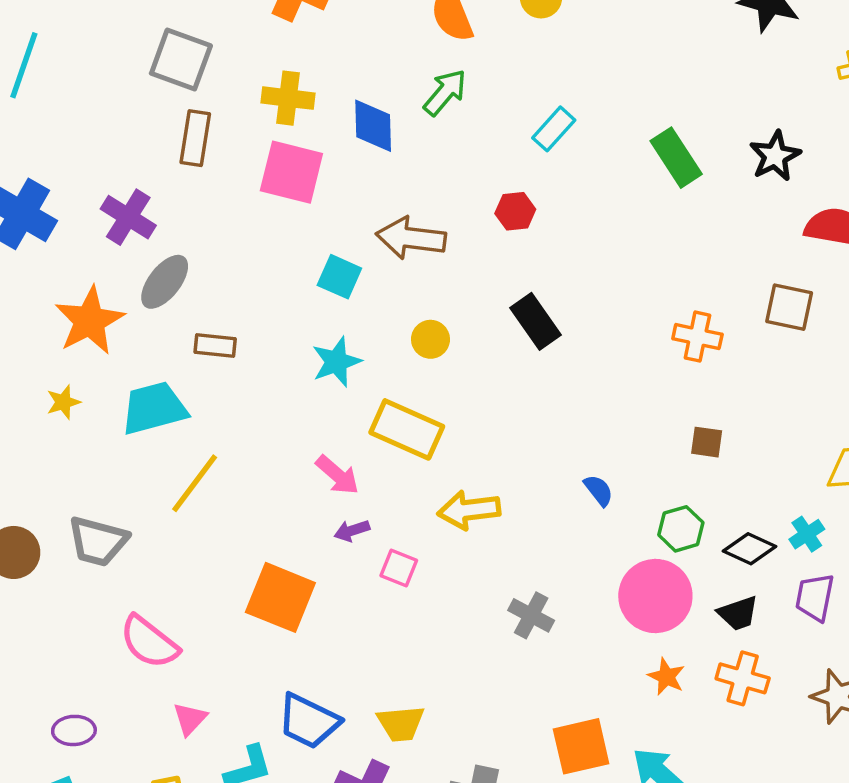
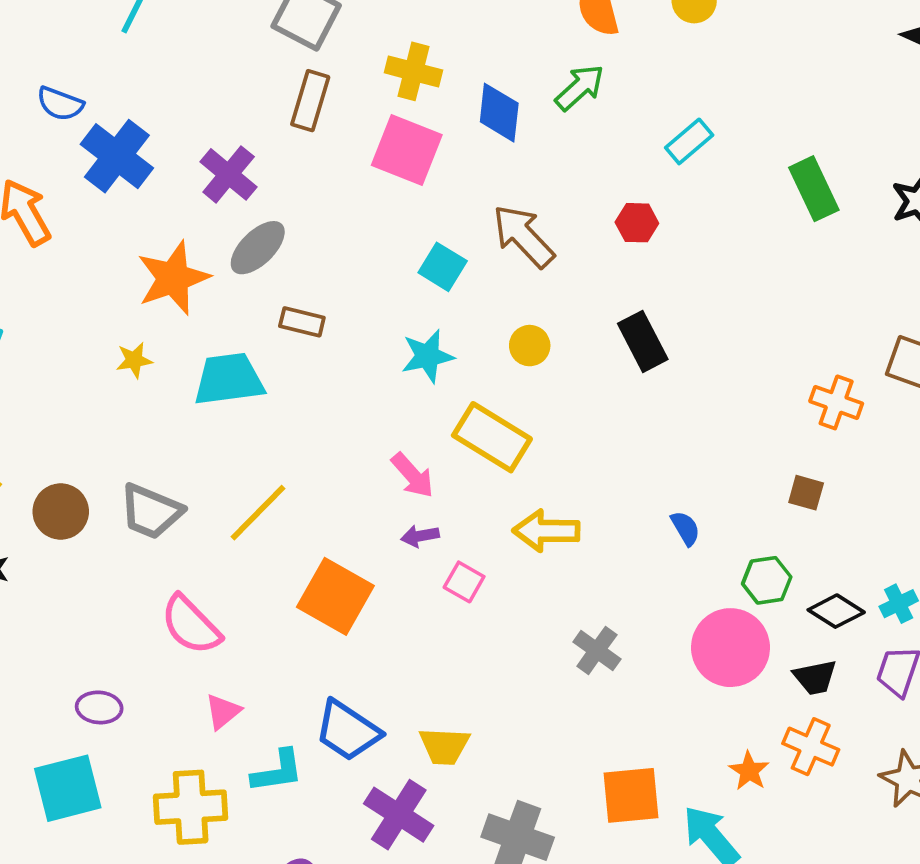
brown arrow: (411, 238) -> (523, 236), turned 32
orange cross: (697, 337) -> (836, 402), moved
yellow line: (195, 483) -> (258, 513), moved
orange star: (666, 677) -> (749, 771), moved

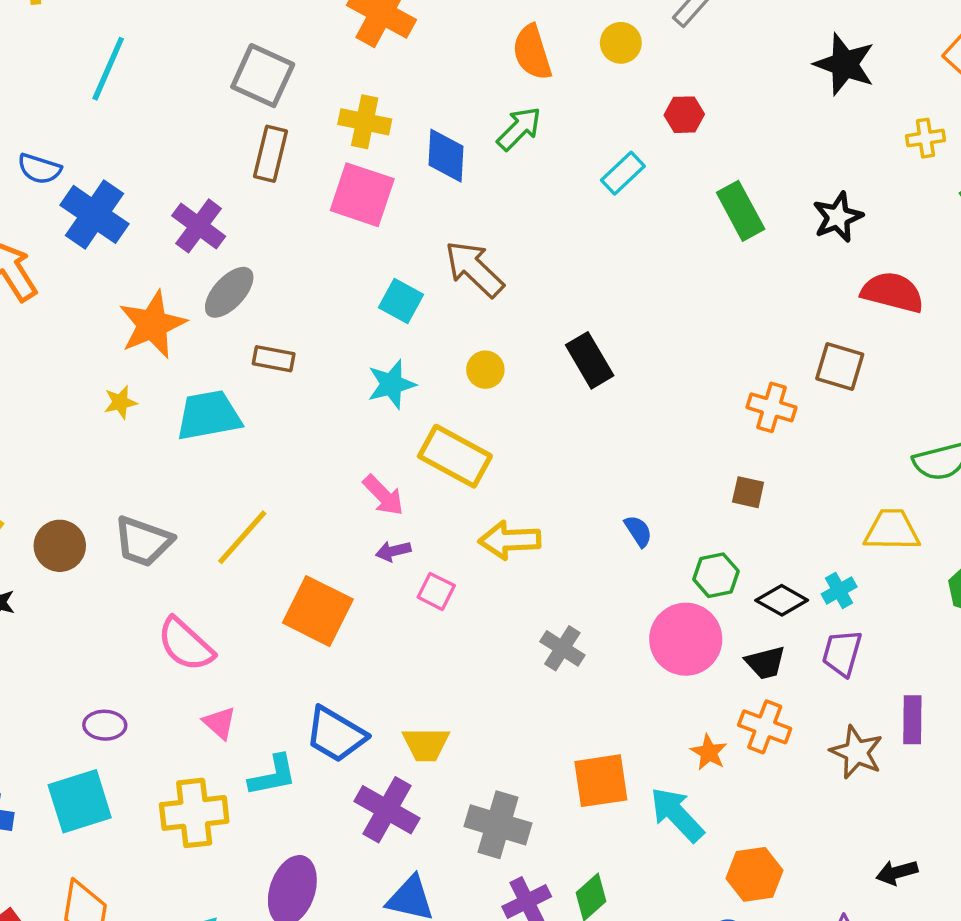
red hexagon: (637, 223) -> (684, 115), moved
pink triangle: (223, 712) -> (219, 723), turned -36

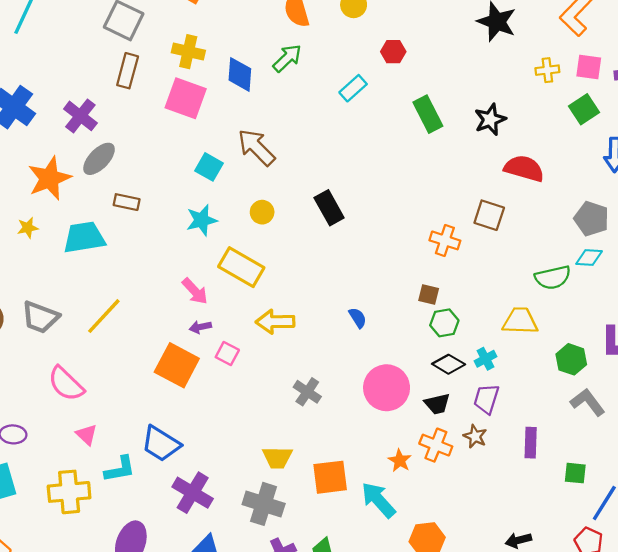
green hexagon: (716, 575) -> (444, 323), moved
orange square: (318, 611) -> (177, 365), moved
yellow trapezoid: (426, 744) -> (277, 458), moved
brown star: (856, 752) -> (475, 436), moved, size x0.7

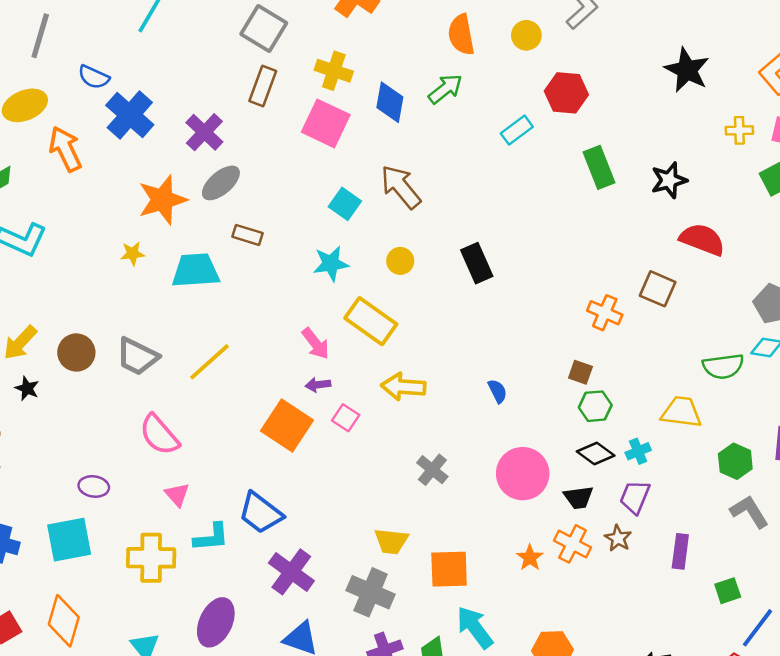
red hexagon: (393, 52) -> (566, 93), size x1.5
green square: (575, 473) -> (728, 591), turned -30
cyan arrow: (378, 500) -> (475, 627), moved

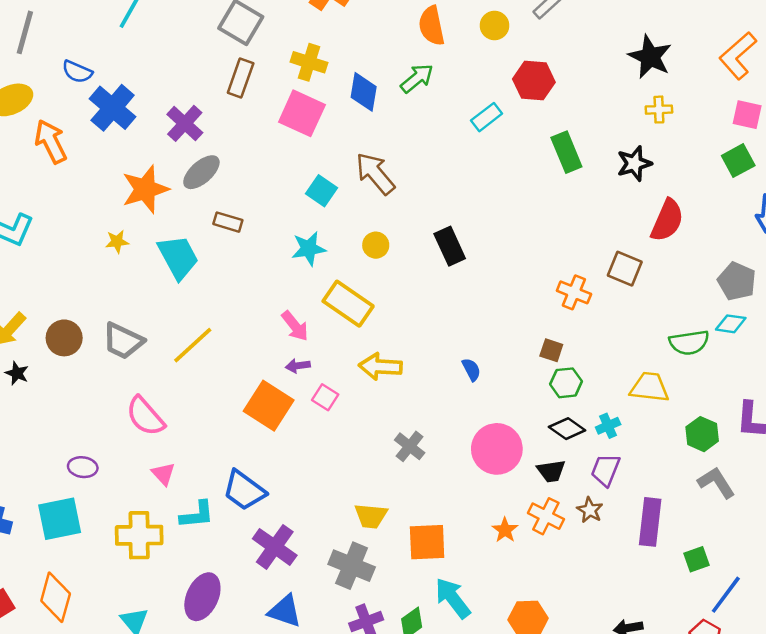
yellow cross: (739, 130) -> (659, 110), moved
red semicircle: (702, 240) -> (667, 220), turned 93
cyan trapezoid: (196, 271) -> (178, 257), turned 66
purple rectangle: (680, 551) -> (650, 522), size x1.4

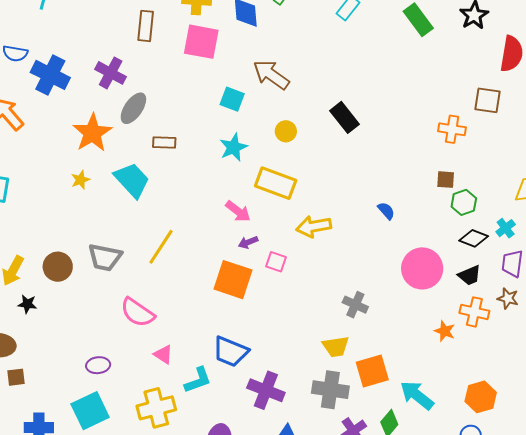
gray cross: (410, 446) -> (355, 305), moved
orange square: (427, 542) -> (372, 371), moved

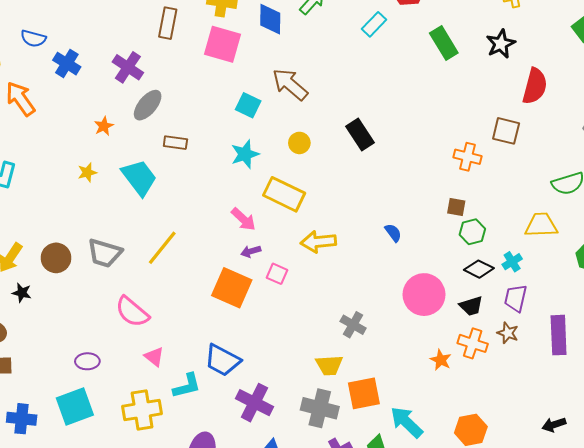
blue cross: (50, 75) -> (67, 64), size x0.7
orange star: (92, 133) -> (104, 126), size x0.5

